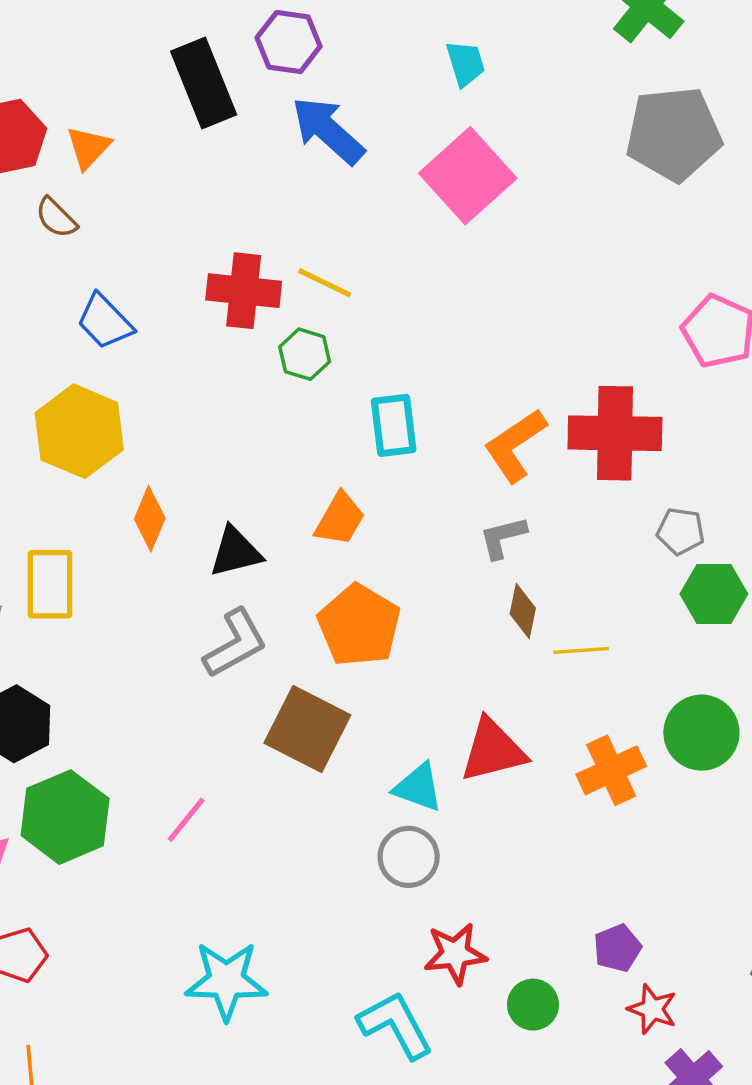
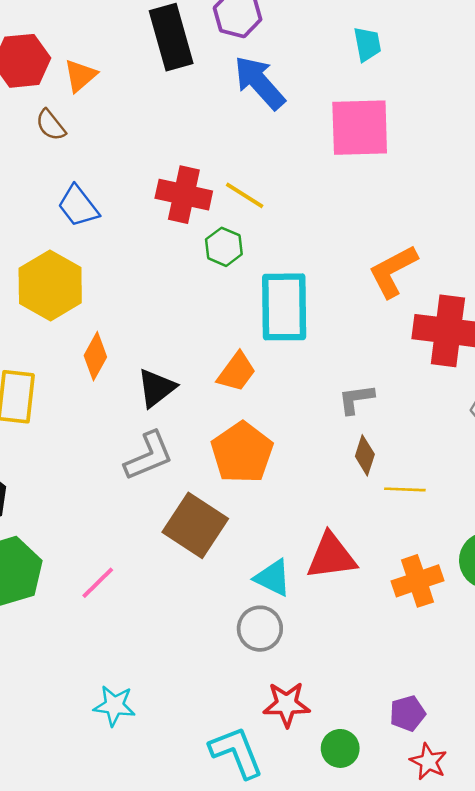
pink square: (468, 176) -> (360, 128), turned 34
cyan rectangle: (394, 425) -> (284, 307), size x1.5
orange L-shape: (515, 445) -> (393, 271), moved
black triangle: (236, 552) -> (156, 388), turned -30
cyan star: (226, 981) -> (114, 706), size x0.7

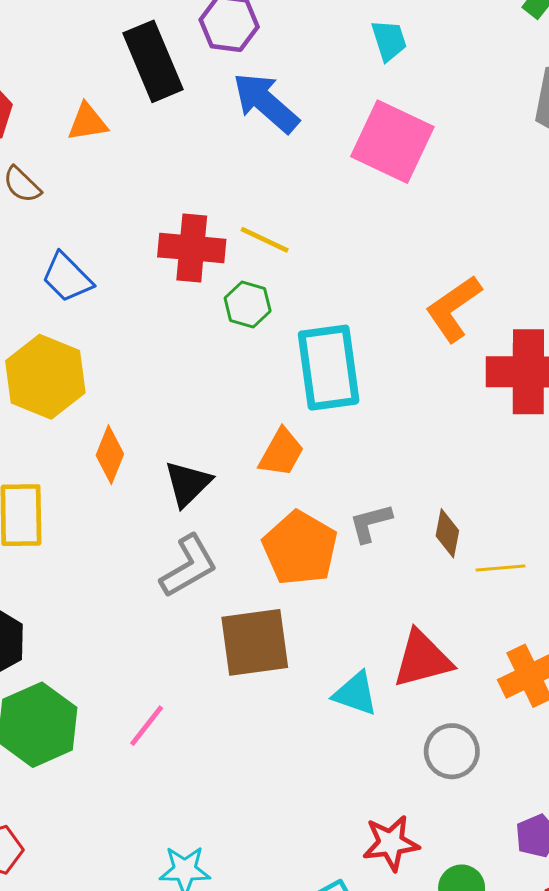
orange triangle: (80, 76) -> (87, 122), moved, turned 39
pink square: (360, 128) -> (392, 142), turned 34
gray L-shape: (356, 399) -> (370, 523), moved
brown square: (195, 525) -> (255, 642), turned -34
gray circle: (260, 629) -> (452, 751), moved

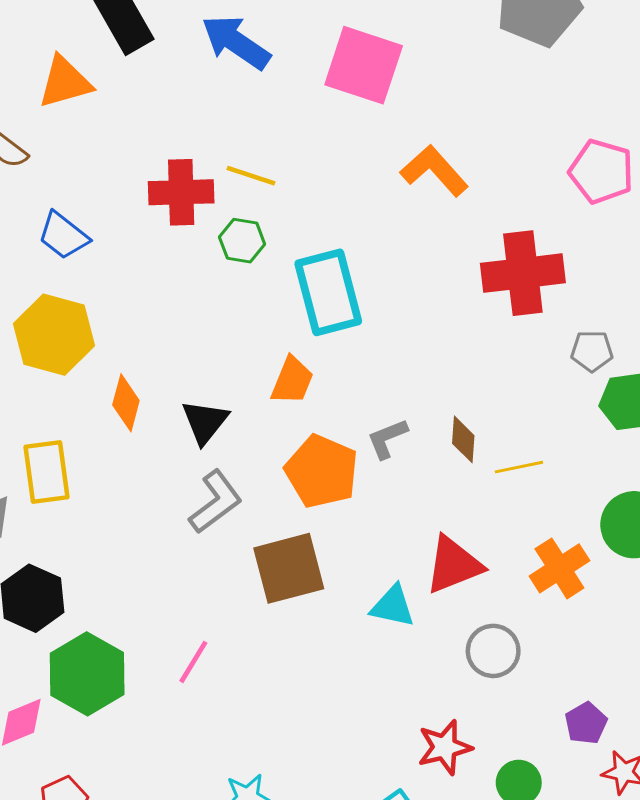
orange triangle: (87, 122) -> (65, 82), size x1.4
orange L-shape: (454, 308) -> (434, 171), moved, turned 90

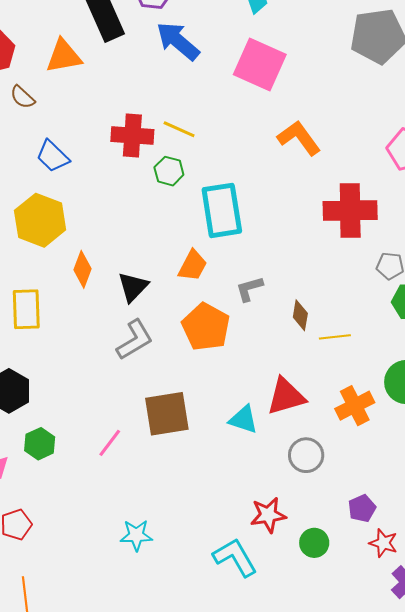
gray L-shape: (387, 439) -> (249, 289), moved
brown square: (289, 568) -> (167, 414), moved
green hexagon: (87, 674) -> (40, 444), size x0.6

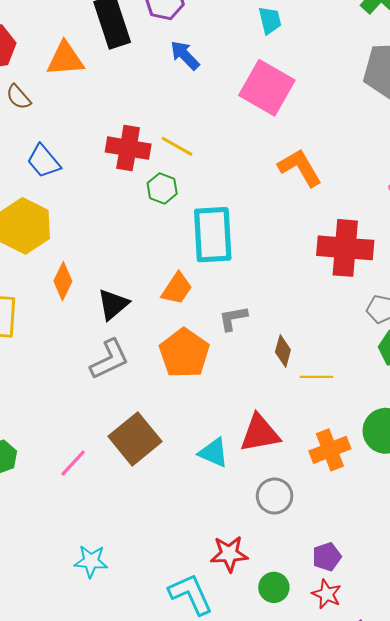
blue arrow: (178, 41) -> (185, 55), size x0.7
brown square: (167, 414) -> (135, 439), turned -36
red star: (383, 543) -> (327, 594), moved

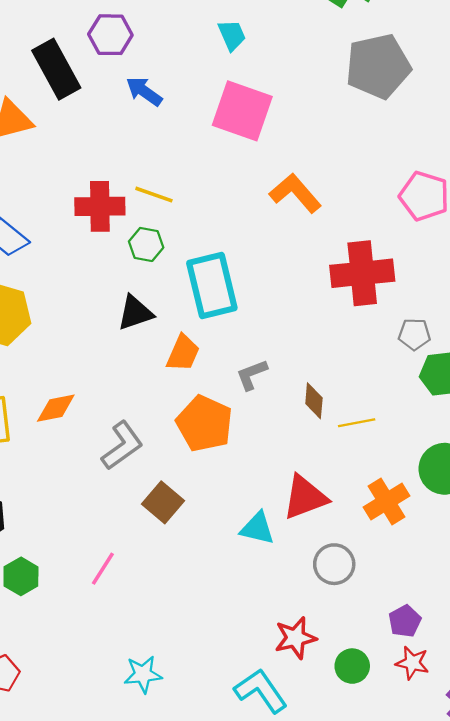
orange diamond: (63, 281) -> (56, 408), moved, turned 63
black triangle: (113, 304) -> (135, 313), moved, turned 32
brown square: (135, 439) -> (163, 502), moved, size x0.7

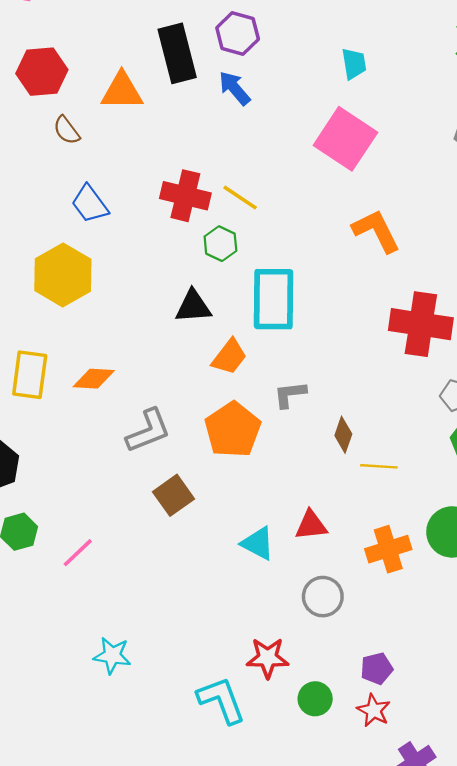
blue arrow: (144, 91) -> (235, 88), moved
red triangle: (305, 497) -> (311, 525), size x0.7
pink line: (103, 569) -> (78, 553), moved

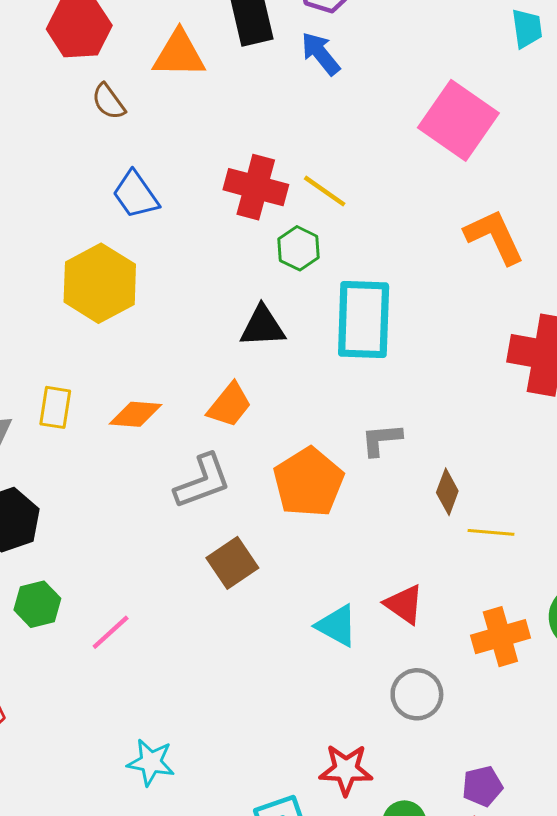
cyan trapezoid: (354, 64) -> (527, 28), moved
orange trapezoid: (229, 357) -> (229, 405), moved
yellow rectangle: (30, 375) -> (55, 407), size x0.7
red triangle: (311, 525) -> (404, 604), turned 40

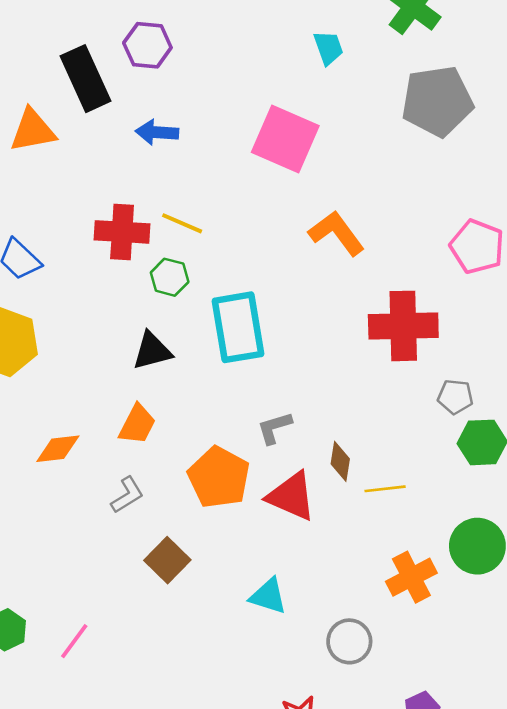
blue arrow: (321, 54) -> (157, 132), moved, turned -36
gray L-shape: (203, 481) -> (127, 495), size x0.7
red triangle: (404, 604) -> (291, 496), moved, size x1.4

